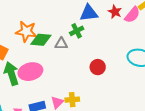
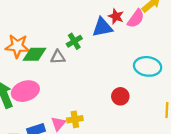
blue triangle: (89, 13) -> (102, 27), moved
red circle: (98, 67) -> (120, 96), moved

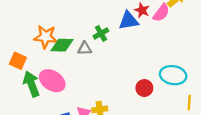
cyan ellipse: (148, 66) -> (173, 75), moved
pink ellipse: (25, 91) -> (52, 81), turned 50

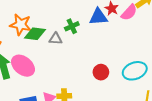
cyan ellipse: (173, 75) -> (135, 71), turned -35
red circle: (144, 88) -> (101, 72), moved

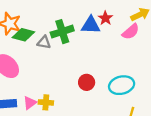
pink semicircle: (129, 12) -> (131, 32), moved
green cross: (72, 26) -> (62, 32), size x1.5

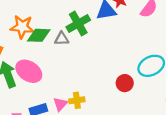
red circle: (87, 82) -> (125, 83), moved

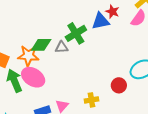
orange star: (22, 27) -> (28, 56), moved
yellow cross: (77, 100) -> (91, 100), moved

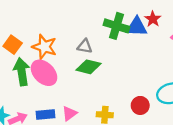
green cross: (76, 33) -> (117, 26), moved, turned 35
green diamond: (41, 45) -> (89, 67), moved

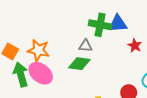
red star: (153, 19) -> (135, 46), moved
gray triangle: (85, 46) -> (86, 46), moved

